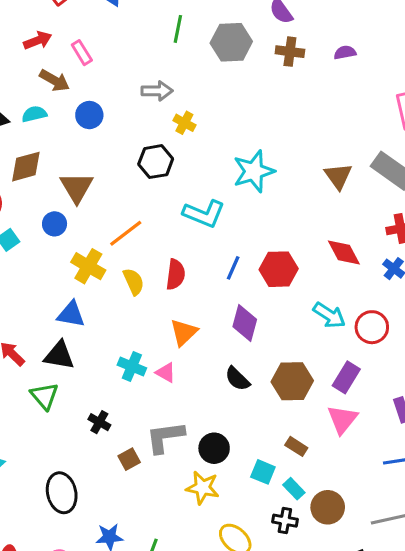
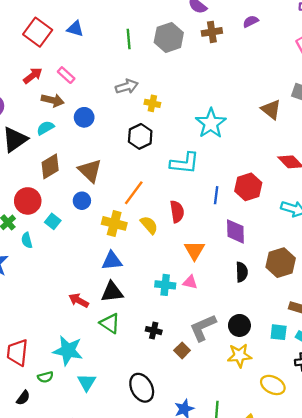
black semicircle: (237, 379) -> (242, 272), turned -120

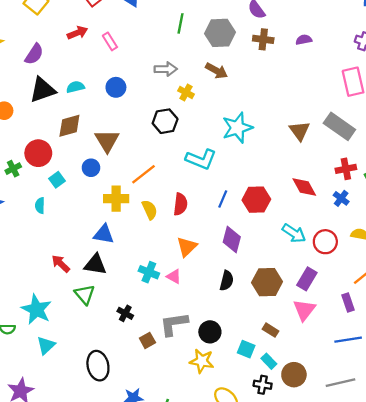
brown arrow: (53, 100) -> (216, 71), moved
yellow cross: (114, 223) -> (116, 199), turned -30
cyan semicircle: (27, 240) -> (40, 206), moved

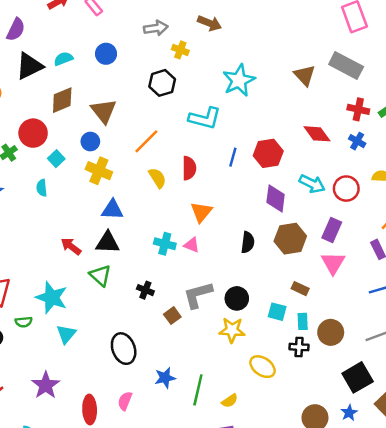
red cross: (346, 169) -> (358, 109), turned 30
yellow cross: (116, 199) -> (99, 171), moved, turned 30
purple diamond: (232, 239) -> (276, 198), moved
cyan rectangle: (269, 361) -> (303, 321), turned 49

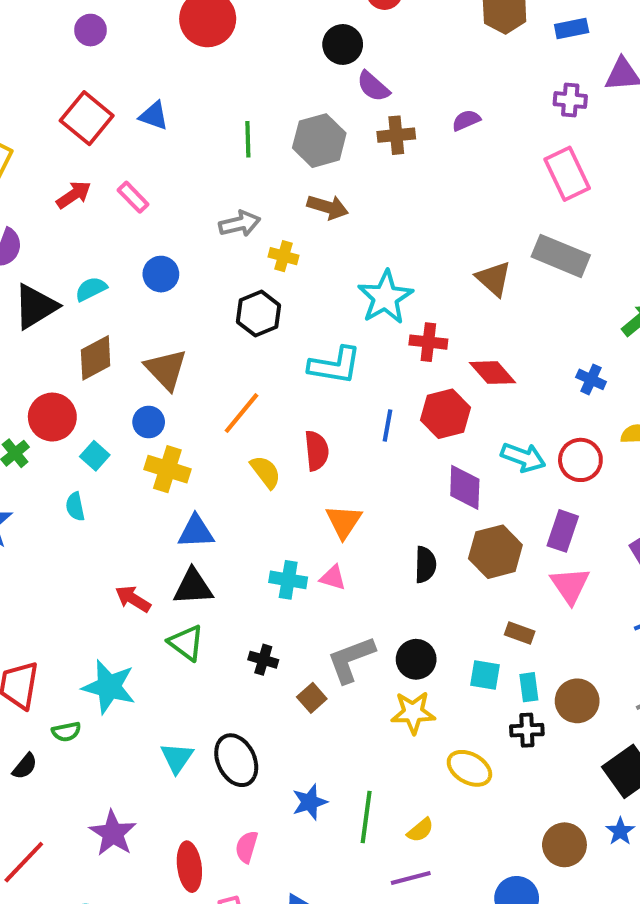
red cross: (358, 109) -> (428, 342), moved
red diamond: (317, 134) -> (493, 373), moved
cyan triangle: (66, 334) -> (177, 758), moved

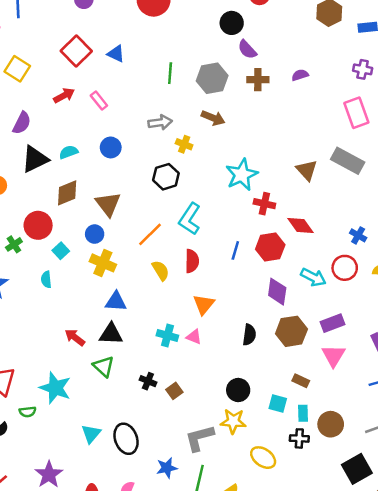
cyan L-shape: (335, 365) -> (190, 219), moved, turned 108
red circle: (580, 460) -> (345, 268), moved
purple rectangle: (563, 531) -> (332, 323), turned 45
gray L-shape: (351, 659) -> (199, 438), moved
brown square: (312, 698) -> (174, 391), moved

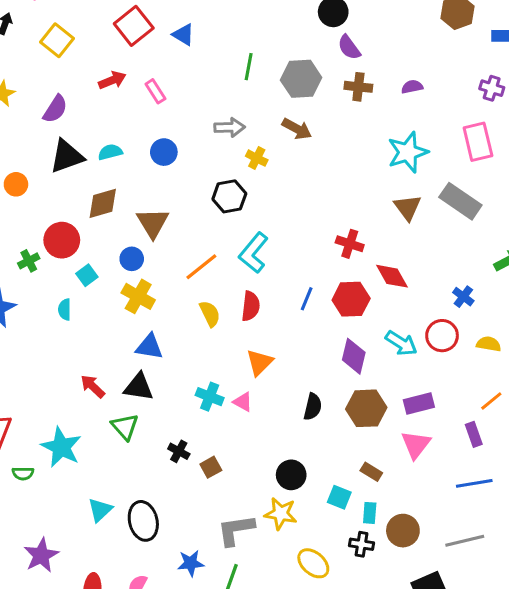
cyan star: (242, 175) -> (408, 152), moved

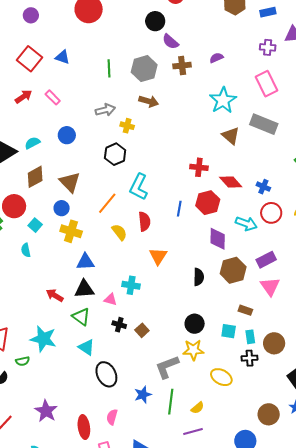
blue cross: (463, 297) -> (263, 187), moved
pink triangle: (243, 402) -> (110, 299), moved
cyan triangle: (100, 510) -> (86, 347), moved, turned -30

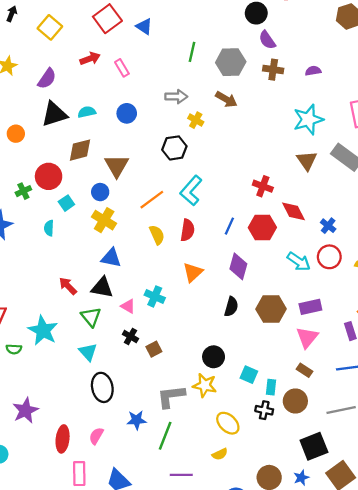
purple diamond: (218, 239) -> (238, 266), moved
brown rectangle: (245, 310) -> (304, 370), moved
yellow semicircle: (198, 408) -> (220, 454), moved

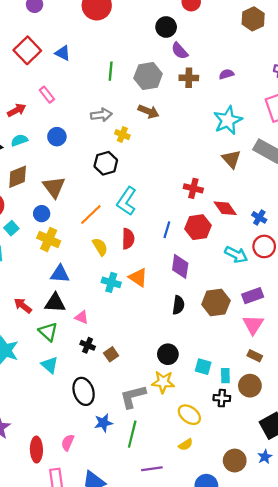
red arrow: (90, 59) -> (17, 110), moved
orange triangle: (193, 272) -> (138, 278), turned -36
cyan cross: (155, 296) -> (111, 282), moved
black ellipse: (102, 387) -> (84, 391), moved

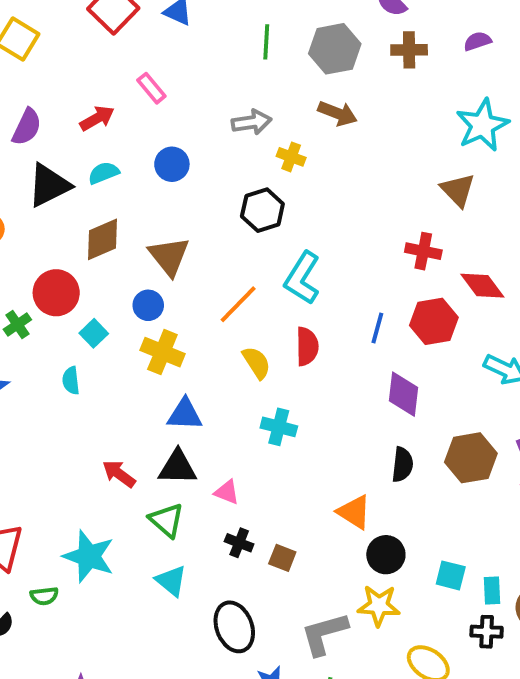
brown triangle: (231, 159) -> (458, 190), moved
orange triangle: (138, 278) -> (354, 512), moved
brown square: (111, 354) -> (282, 558), turned -32

